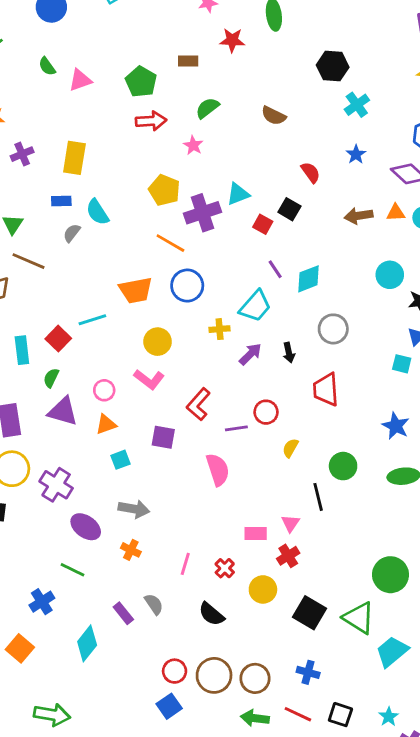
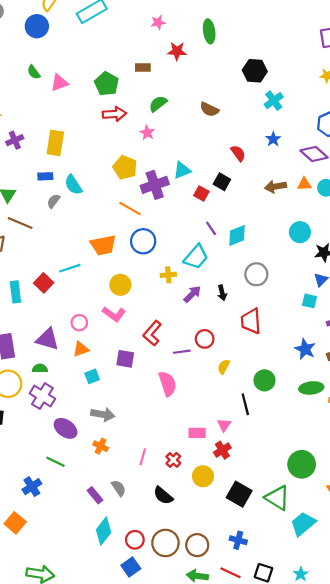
green semicircle: (51, 378) -> (40, 368), moved, turned 64
cyan diamond: (87, 643) -> (104, 531), moved

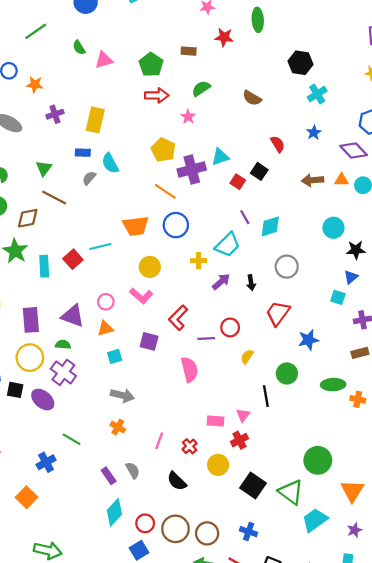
red trapezoid: (251, 321) -> (278, 313), turned 36
blue star: (305, 349) -> (308, 340), moved, turned 30
purple ellipse: (66, 428) -> (43, 400), moved

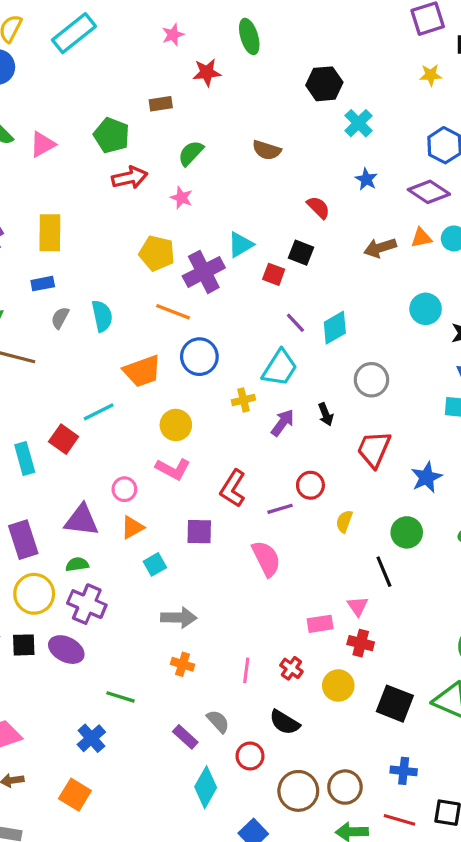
cyan semicircle: (110, 163) -> (102, 316), moved, turned -150
red cross: (239, 440) -> (361, 643), turned -35
red circle: (145, 523) -> (250, 756), moved

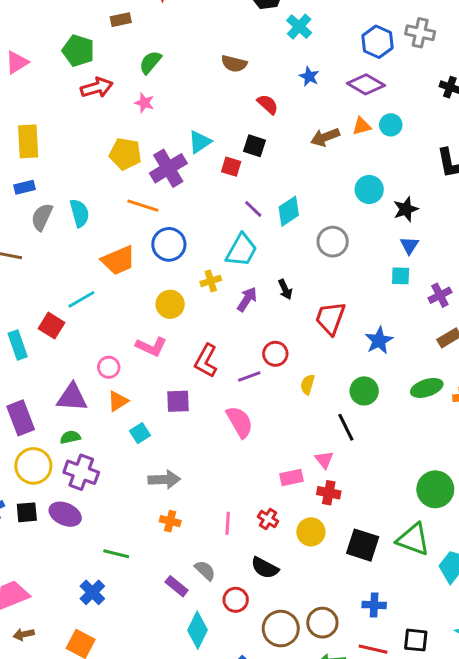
brown semicircle: (267, 150) -> (234, 64), moved
gray semicircle: (60, 318) -> (42, 217), size x1.4
gray circle: (371, 380) -> (333, 242), moved
yellow circle: (176, 425) -> (170, 304), moved

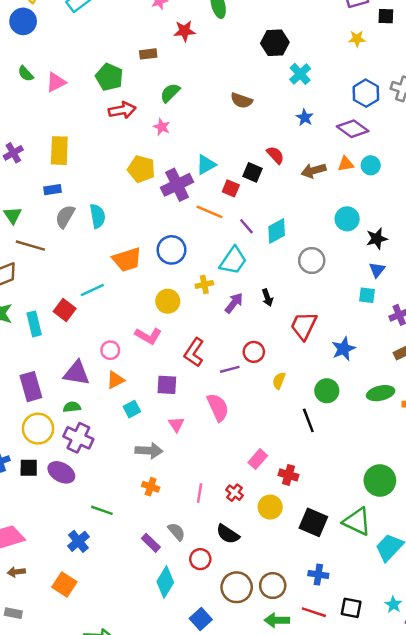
red semicircle: (268, 104) -> (275, 155), moved
orange line: (143, 206) -> (210, 212), moved
pink triangle: (324, 460) -> (176, 424), moved
pink rectangle: (291, 478) -> (258, 459), turned -42

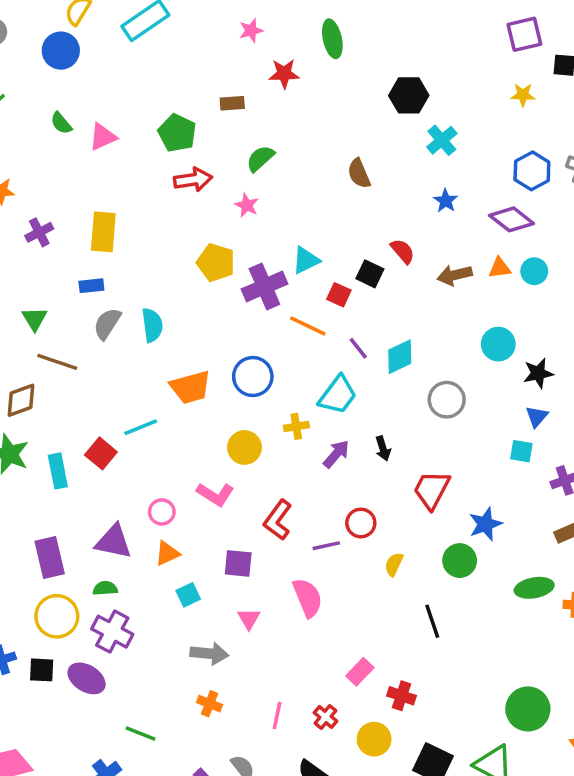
brown semicircle: (242, 101) -> (359, 174), turned 45
green circle: (327, 391) -> (460, 561), moved

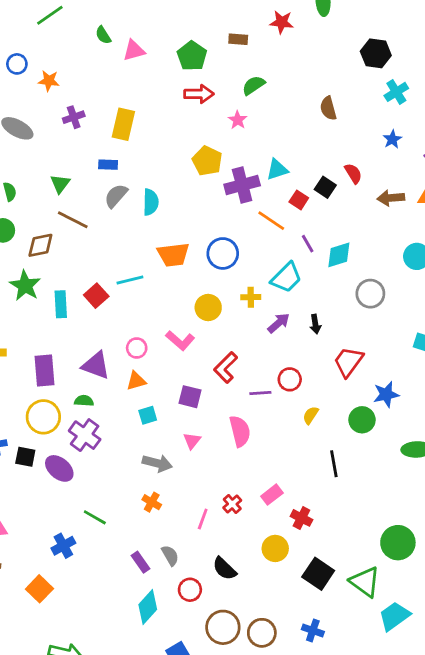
red cross: (326, 717) -> (232, 504), moved

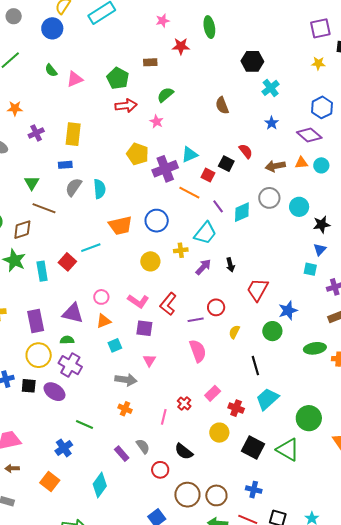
gray circle: (370, 294) -> (269, 198), moved
pink L-shape: (180, 340) -> (138, 301), moved
pink semicircle: (240, 431) -> (198, 351), moved
cyan diamond: (148, 607) -> (100, 485), moved
cyan trapezoid: (394, 616) -> (267, 399), moved

